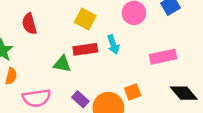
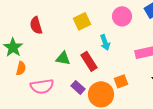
yellow square: (85, 19) -> (82, 21), turned 36
red rectangle: (85, 49) -> (89, 61), moved, turned 66

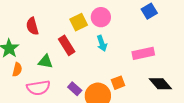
pink circle: (122, 16) -> (101, 17), moved
green triangle: (63, 58) -> (45, 62), moved
red rectangle: (89, 61) -> (67, 45), moved

